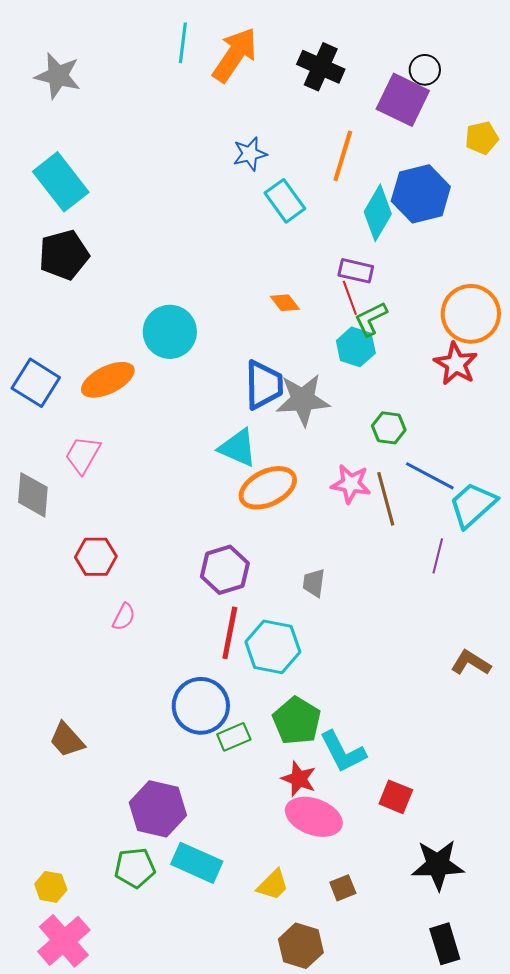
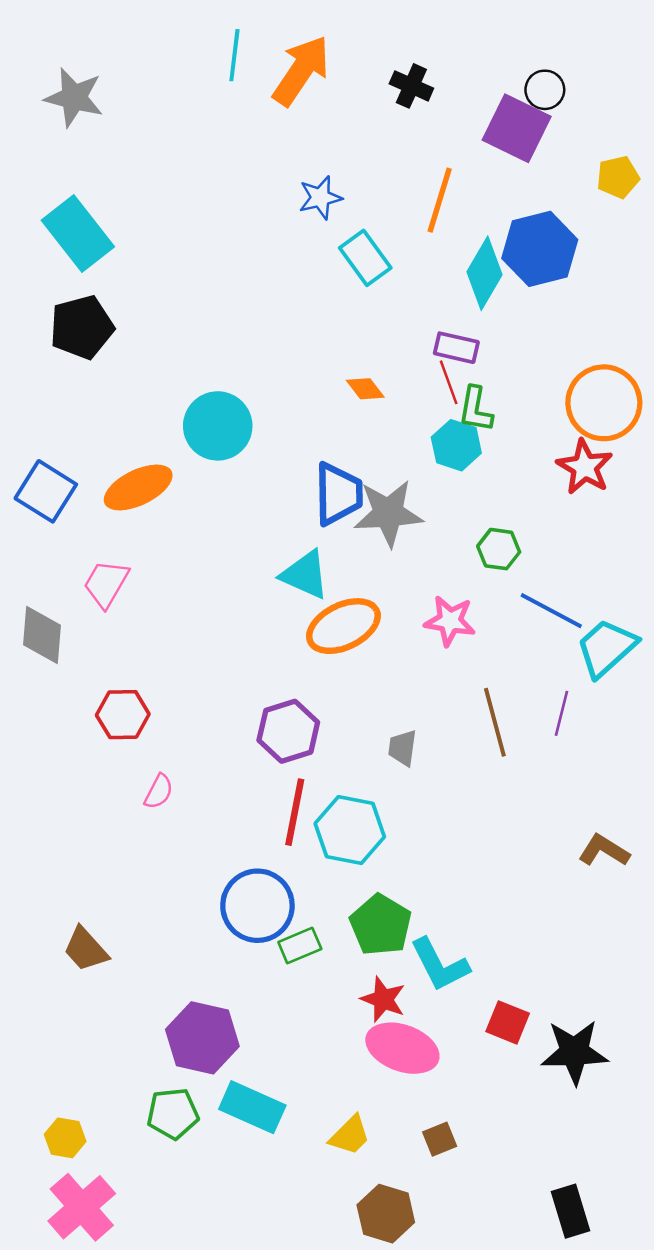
black cross: (321, 67) -> (411, 86), size x0.7
green L-shape: (371, 319) -> (476, 409), turned -54
brown line: (386, 499) -> (495, 722), moved
black star: (438, 865) -> (574, 1052), moved

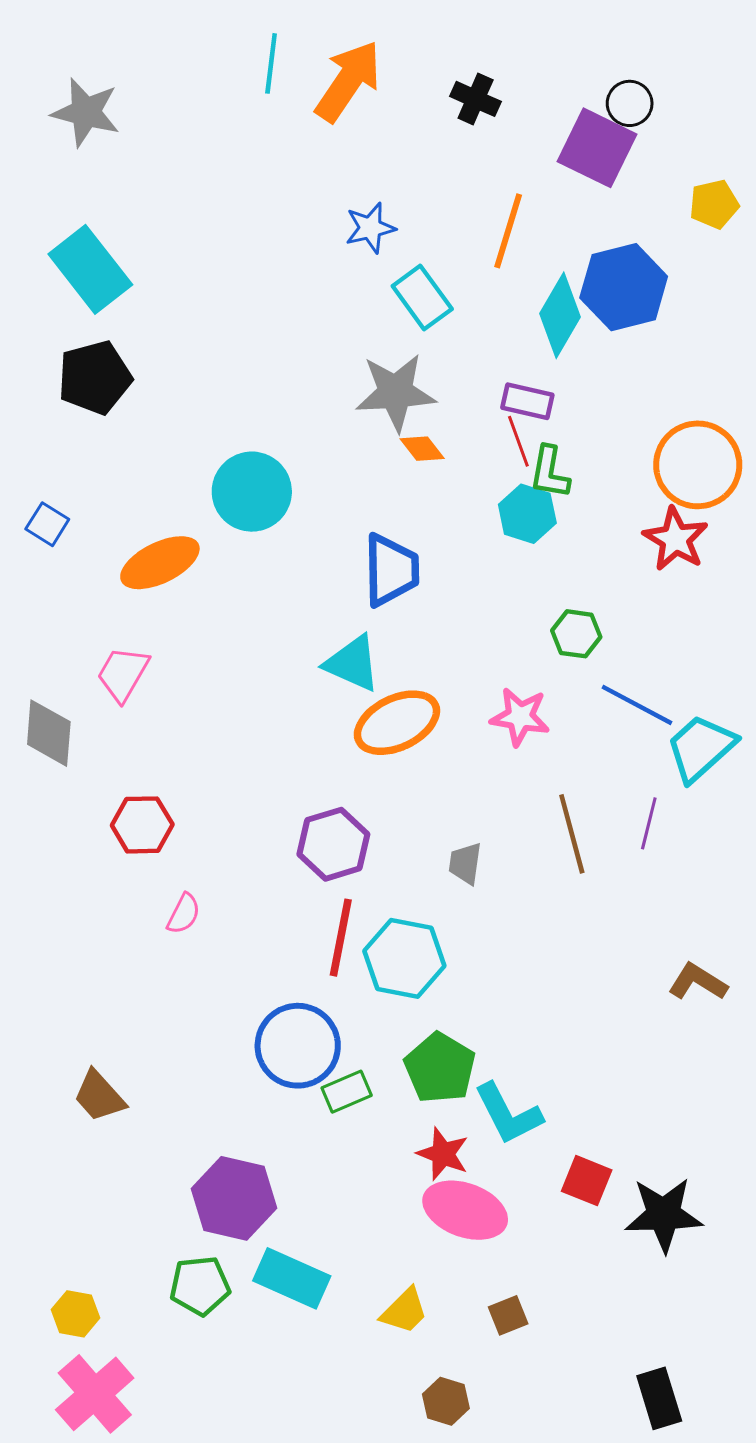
blue square: (46, 491) -> (47, 524), moved, size x0.6
gray star: (388, 513) -> (395, 392), moved
brown hexagon: (386, 1214) -> (446, 1401), size x0.7

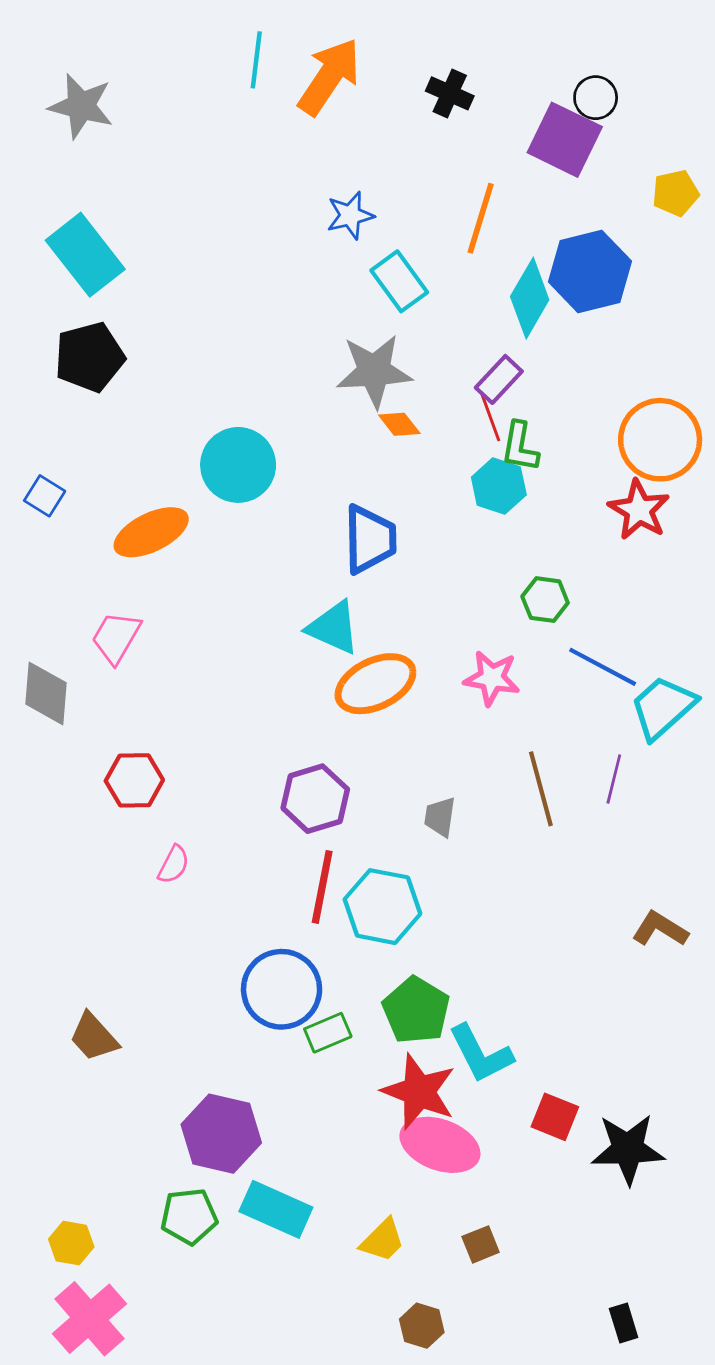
purple rectangle: (527, 401) -> (499, 379), turned -60
red star: (443, 1154) -> (419, 1092), size x1.5
black rectangle: (659, 1398) -> (624, 1323), size x0.7

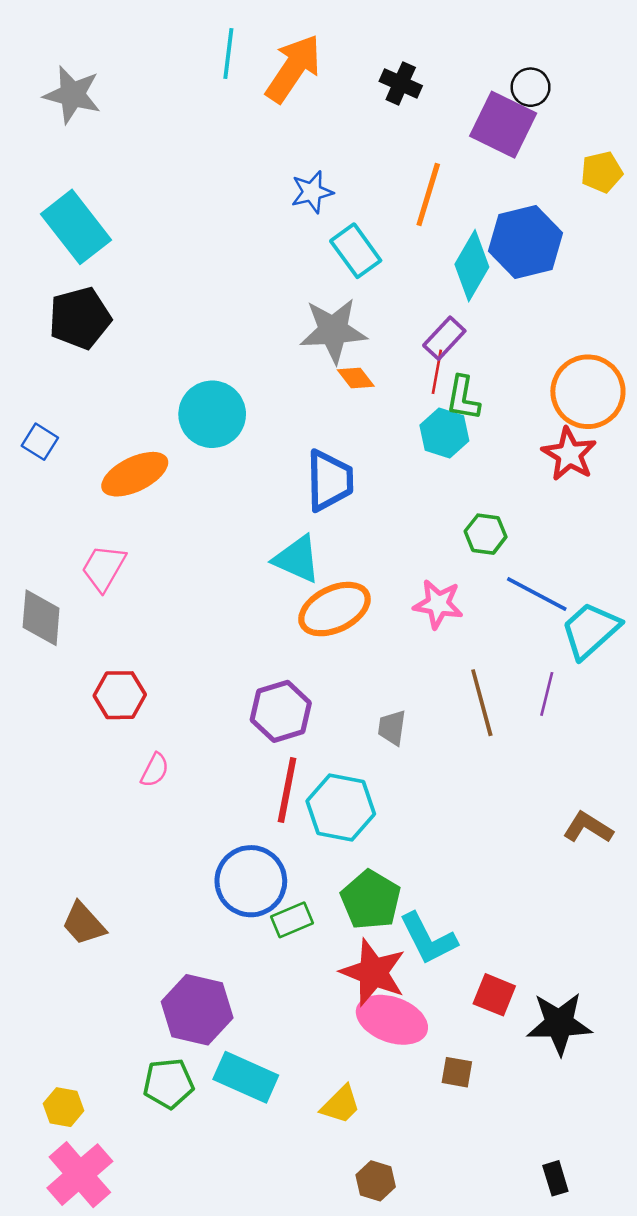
red line: (490, 417) -> (437, 372), turned 30
brown square: (481, 1244) -> (457, 1072), moved, turned 32

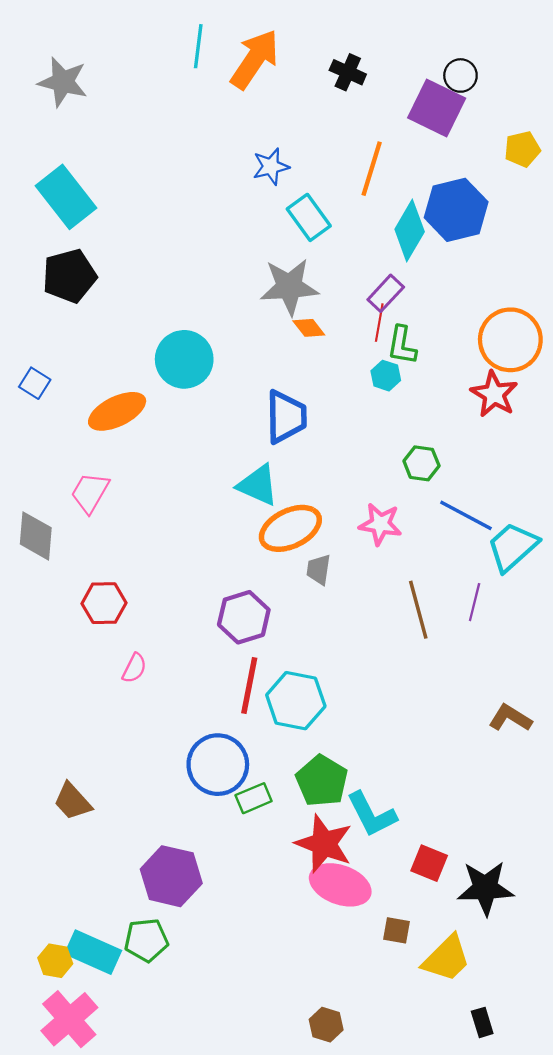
cyan hexagon: (444, 433) -> (386, 376), size x0.7
gray trapezoid: (392, 728) -> (319, 570), moved
cyan rectangle: (246, 1077) -> (93, 952), moved
yellow trapezoid: (341, 1105) -> (446, 959), moved, size x1.4

